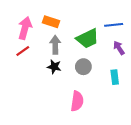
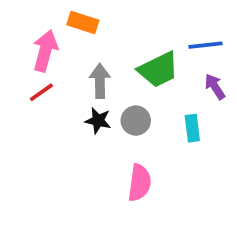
orange rectangle: (51, 22) -> (83, 23), moved
gray circle: (83, 67) -> (136, 121), moved
cyan rectangle: (115, 77) -> (192, 128), moved

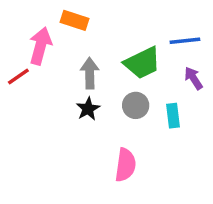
red line: (41, 92) -> (18, 76), moved
black star: (98, 121) -> (88, 109), turned 30
gray circle: (136, 121) -> (136, 105), moved

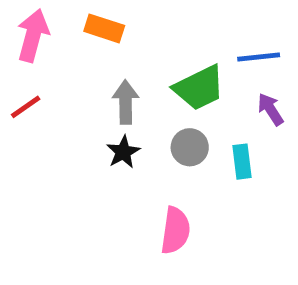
pink arrow: (40, 46) -> (33, 36), moved

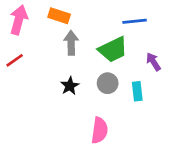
blue line: (259, 57) -> (135, 21), moved
gray arrow: (126, 102) -> (71, 43), moved

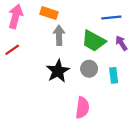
green trapezoid: (113, 49) -> (94, 41), turned 55
purple arrow: (153, 62) -> (121, 43), moved
black star: (70, 86) -> (58, 71), size x1.5

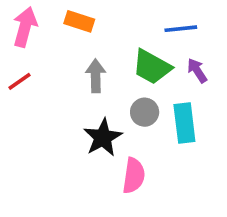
gray arrow: (59, 35) -> (96, 76), moved
black star: (58, 71) -> (103, 138), moved
cyan rectangle: (114, 75) -> (184, 123), size x1.5

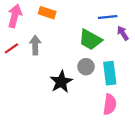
purple arrow: (197, 70) -> (123, 33), moved
gray arrow: (96, 76) -> (35, 45), moved
pink semicircle: (134, 176) -> (110, 104), moved

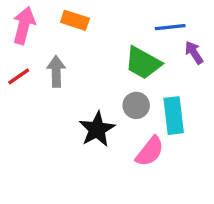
pink semicircle: (110, 104) -> (150, 151), moved, turned 30

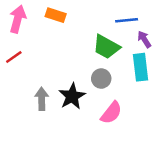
gray arrow: (56, 71) -> (42, 99), moved
cyan rectangle: (174, 116) -> (140, 67), moved

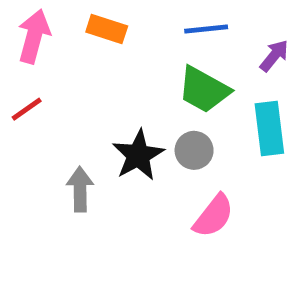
blue line: (127, 20) -> (206, 29), moved
purple arrow: (144, 39) -> (274, 56), moved, turned 72
black star: (72, 96) -> (138, 155), moved

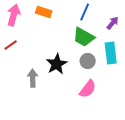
blue line: (206, 29) -> (85, 12), turned -60
gray circle: (194, 150) -> (88, 61), moved

